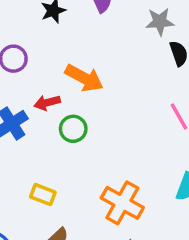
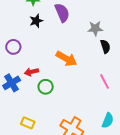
orange arrow: (84, 78) -> (66, 59), moved

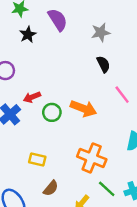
black semicircle: (105, 46) -> (103, 64), moved
orange arrow: (66, 59) -> (83, 108), moved

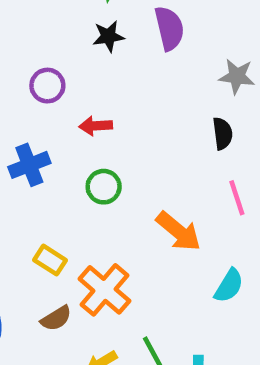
red arrow: (32, 97) -> (96, 126), moved
orange arrow: (83, 108) -> (178, 231), moved
orange cross: (92, 158) -> (104, 290), moved

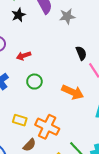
gray star: (237, 76) -> (67, 16), moved
black semicircle: (223, 133) -> (81, 53), moved

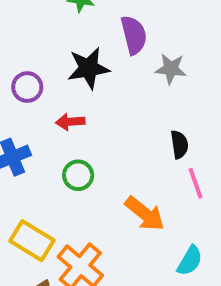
black star: (19, 15) -> (88, 68), moved, size x1.5
yellow rectangle: (20, 120) -> (32, 241), size x1.5

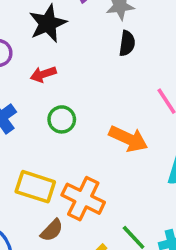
black semicircle: (179, 144) -> (127, 43), moved, turned 30

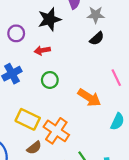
black semicircle: (127, 43) -> (97, 38), turned 32

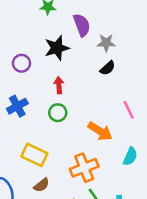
red arrow: (42, 50) -> (59, 85), moved, turned 96
orange cross: (56, 131) -> (84, 168), moved, turned 35

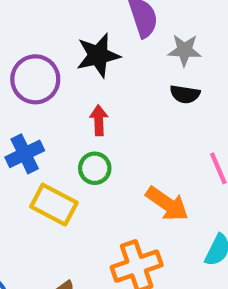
purple circle: (21, 63) -> (35, 79), size x1.5
black semicircle: (108, 68) -> (185, 94), turned 49
yellow rectangle: (34, 155) -> (54, 205), moved

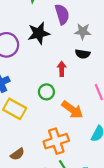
red arrow: (99, 120) -> (62, 69), moved
green circle: (95, 168) -> (46, 92), moved

